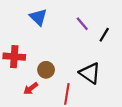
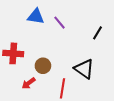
blue triangle: (38, 17) -> (36, 16), turned -36
purple line: (82, 24) -> (59, 23), moved

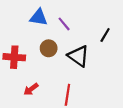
brown circle: (43, 66) -> (49, 48), moved
black triangle: (84, 69) -> (78, 56), moved

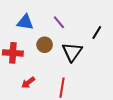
blue triangle: (39, 17) -> (25, 22), moved
black triangle: (78, 56) -> (72, 52), turned 30

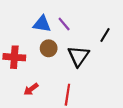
blue triangle: (25, 22) -> (42, 24), moved

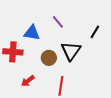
blue triangle: (42, 24) -> (32, 33), moved
brown circle: (49, 48) -> (49, 58), moved

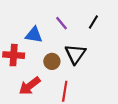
black line: (95, 32) -> (93, 22), moved
red arrow: (28, 81) -> (30, 86), size x1.5

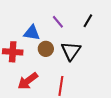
brown circle: (52, 61) -> (46, 49), moved

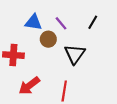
blue triangle: (32, 33) -> (33, 22), moved
brown circle: (46, 49) -> (48, 39), moved

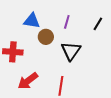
black line: (93, 22) -> (98, 24), moved
purple line: (61, 23) -> (67, 22), moved, turned 56

